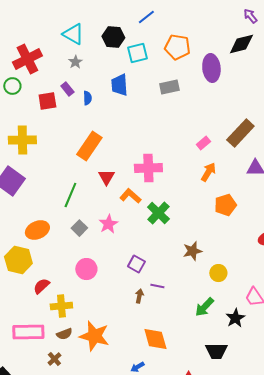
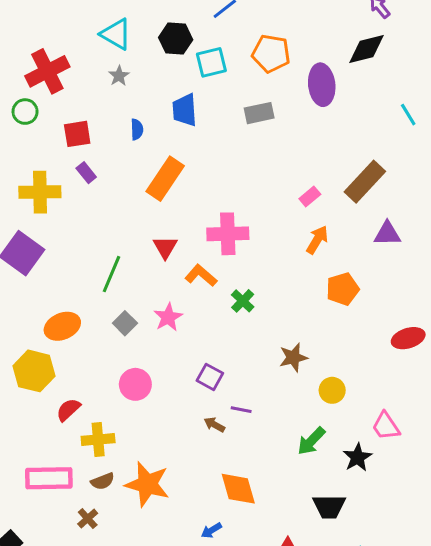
purple rectangle: (67, 89) -> (86, 173), moved
orange rectangle: (89, 146) -> (165, 179), moved
green cross: (158, 213) -> (243, 301), size x0.7
brown arrow: (139, 296) -> (214, 425), turned -72

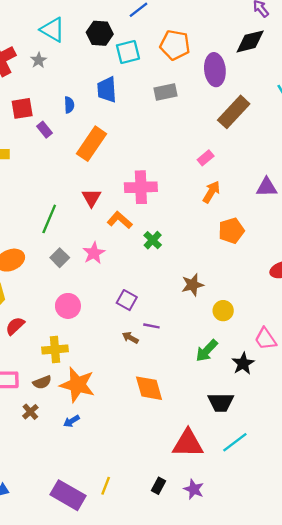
gray star: (119, 76) -> (39, 60), moved
purple rectangle: (86, 173) -> (44, 130), moved
brown rectangle: (365, 182) -> (234, 112), moved
yellow cross: (98, 440) -> (55, 349), moved
blue arrow: (211, 530) -> (72, 421), moved

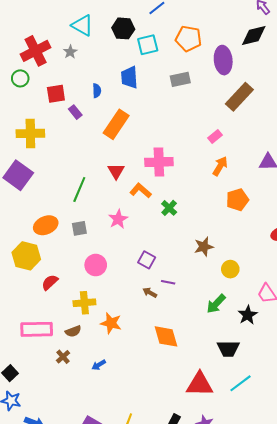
gray square: (60, 258) -> (79, 228), moved, turned 35
orange star: (77, 385) -> (111, 323), moved, size x0.7

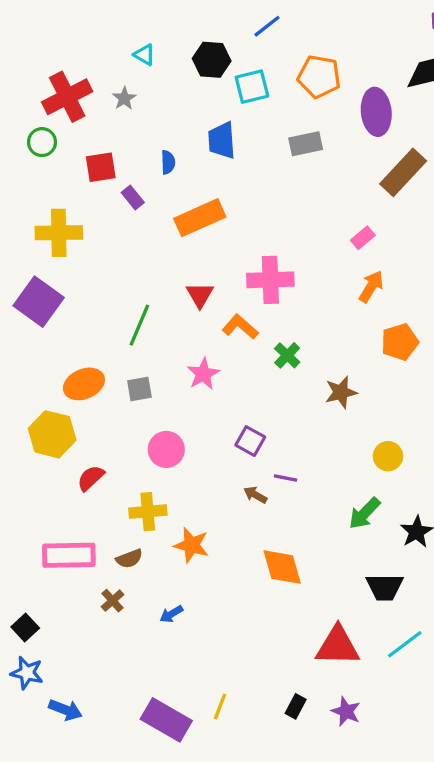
cyan triangle: (82, 25) -> (144, 55), size x0.6
orange rectangle: (116, 124) -> (200, 218), turned 32
brown star: (204, 247) -> (341, 392), moved

